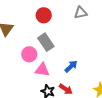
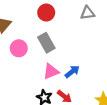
pink circle: (29, 54) -> (19, 48), moved
pink triangle: (42, 70) -> (51, 71), moved, turned -35

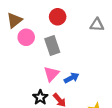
pink circle: (19, 48) -> (26, 37), moved
pink triangle: (51, 71) -> (51, 74), turned -35

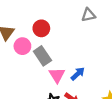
red circle: (58, 17) -> (41, 28), moved
gray rectangle: (52, 46) -> (42, 56), moved

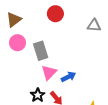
red circle: (41, 28) -> (55, 14), moved
pink circle: (22, 46) -> (17, 43), moved

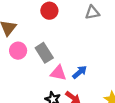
pink triangle: (49, 72) -> (58, 73), turned -49

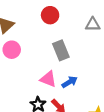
gray rectangle: (44, 53) -> (61, 50), moved

